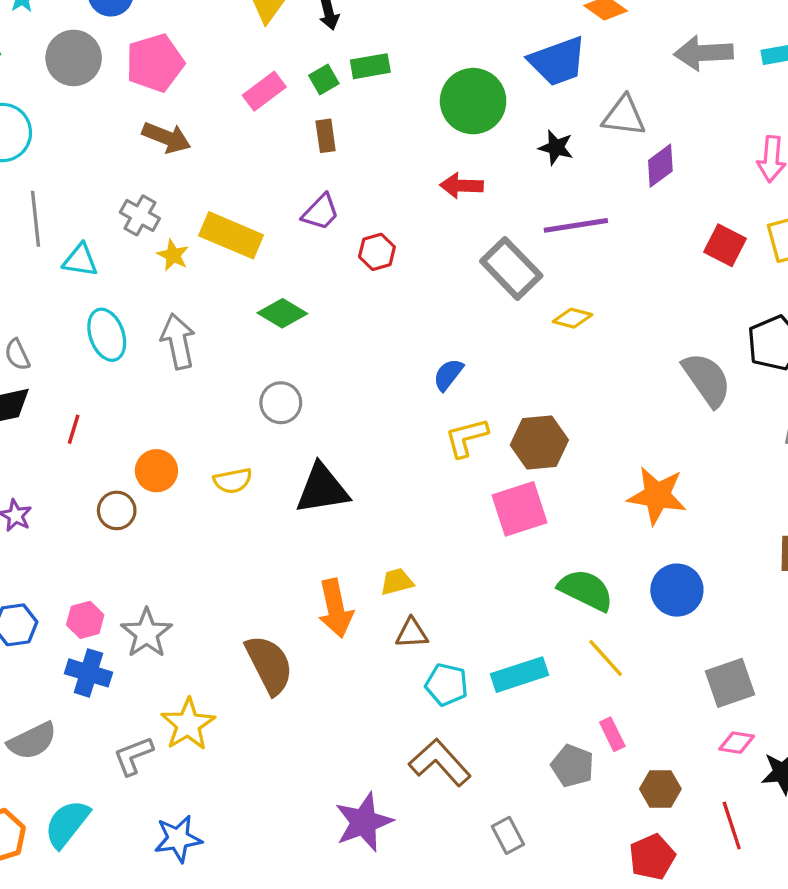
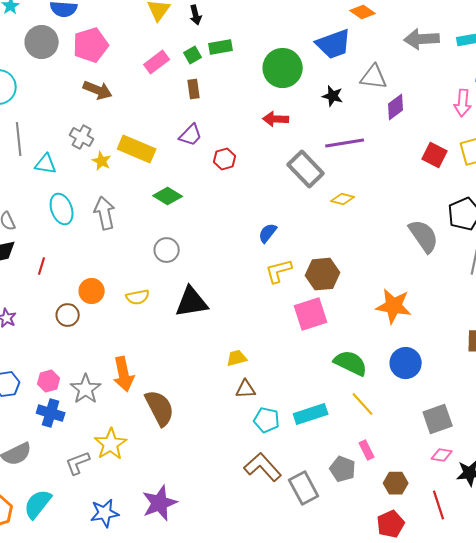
orange arrow: (335, 608) -> (124, 374), moved
purple star: (364, 822) -> (160, 503), moved
gray rectangle: (508, 835) -> (304, 488), moved, size x1.5

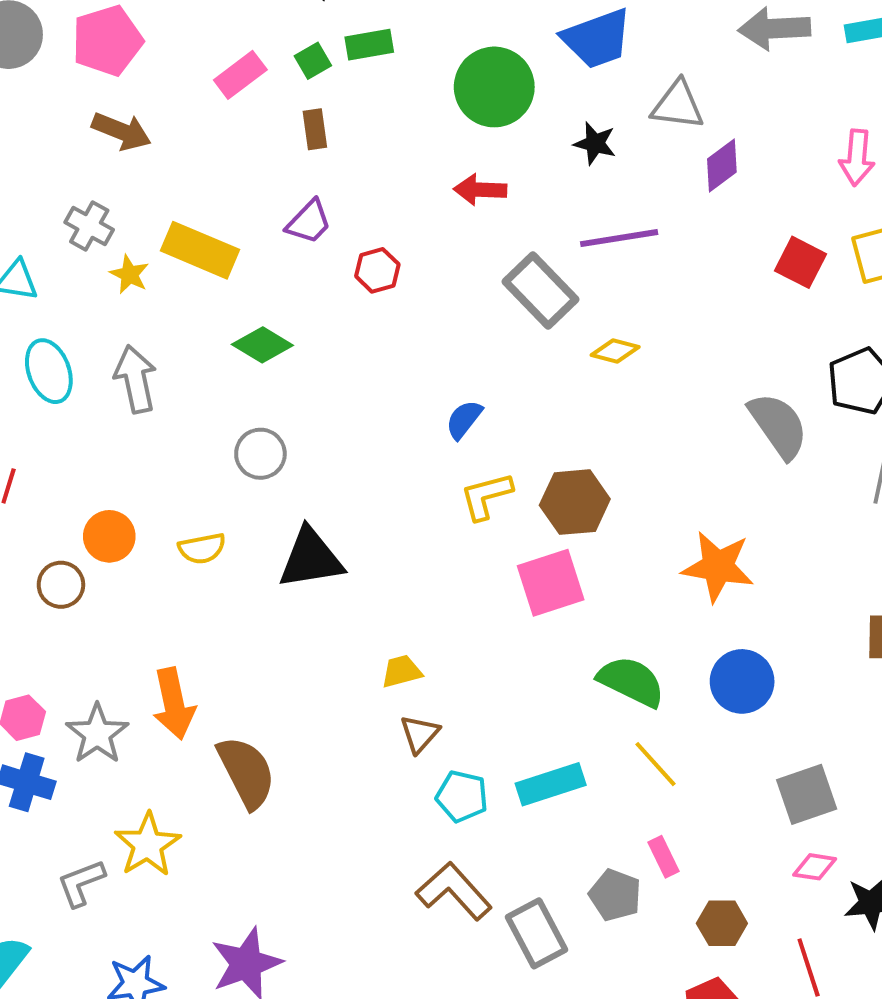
brown triangle: (246, 389) -> (420, 734), turned -45

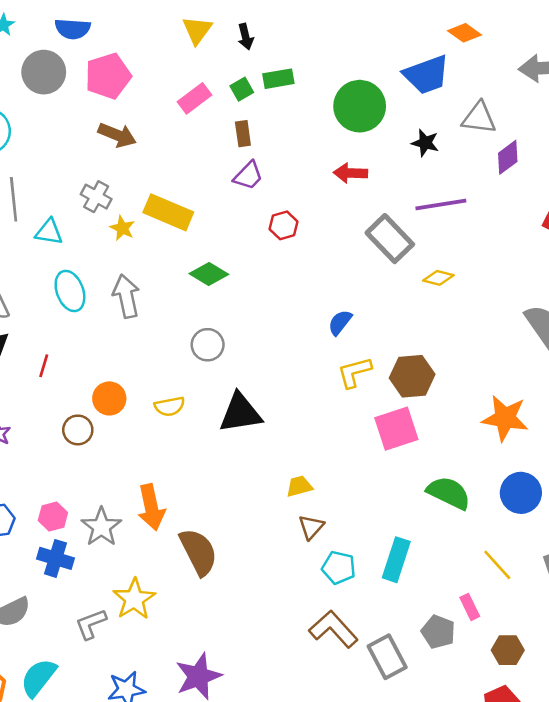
purple trapezoid: (309, 222) -> (248, 176), moved
yellow line: (655, 764) -> (497, 565), moved
cyan rectangle: (551, 784) -> (396, 560), turned -54

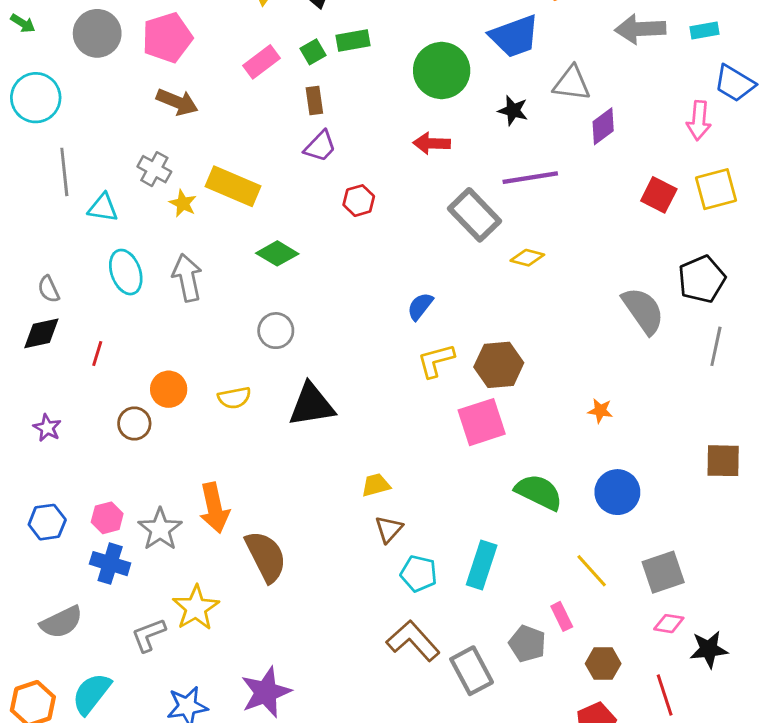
orange star: (505, 418) -> (600, 411), size x0.5

